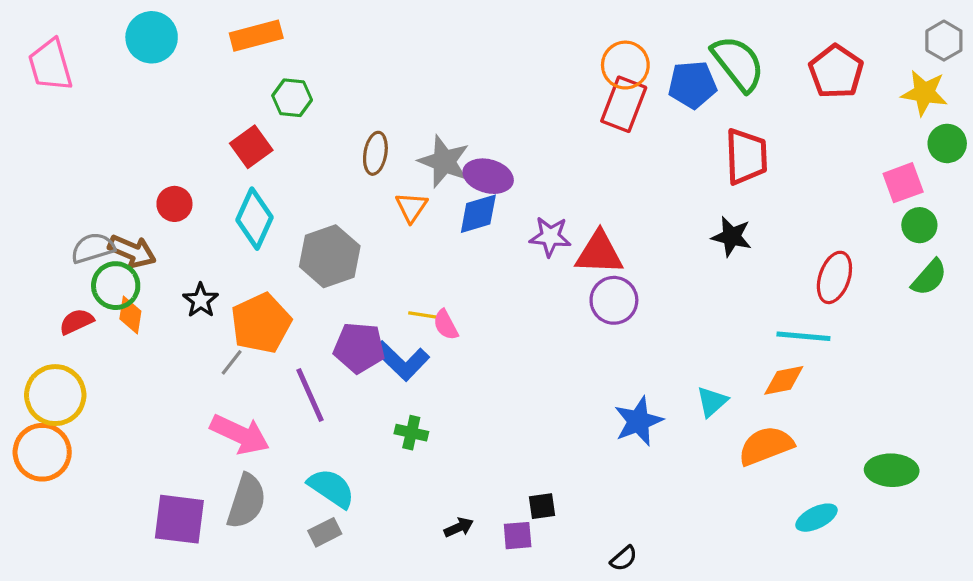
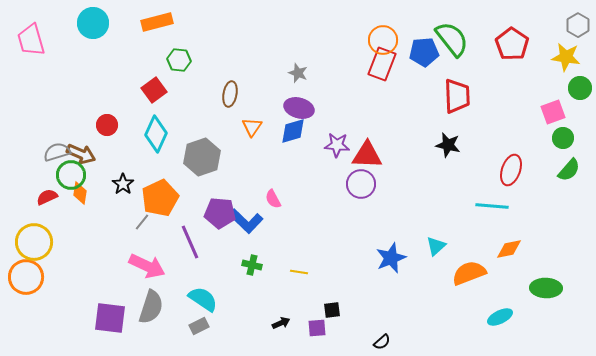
gray star: (444, 161) -> (298, 73), moved, size x0.6
purple circle: (614, 300) -> (361, 184), moved
yellow line: (423, 315) -> (299, 272), moved
orange diamond: (784, 380) -> (509, 249), moved

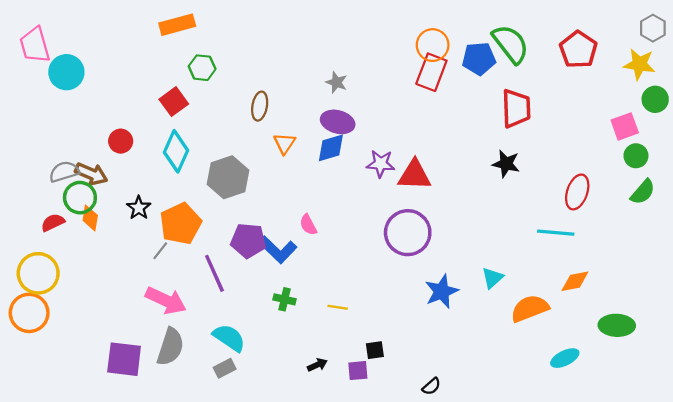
cyan circle: (93, 23) -> (66, 72), moved
purple circle: (361, 184) -> (408, 233), moved, size x1.4

